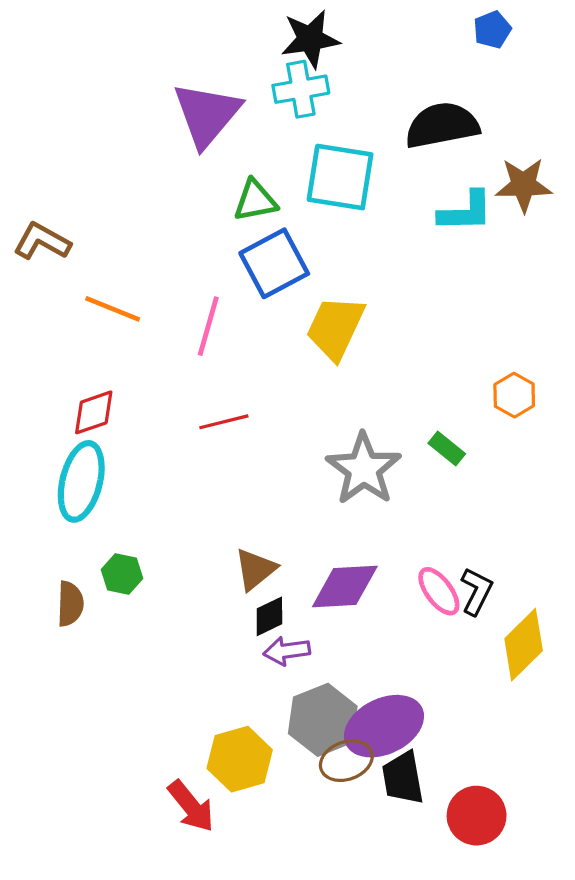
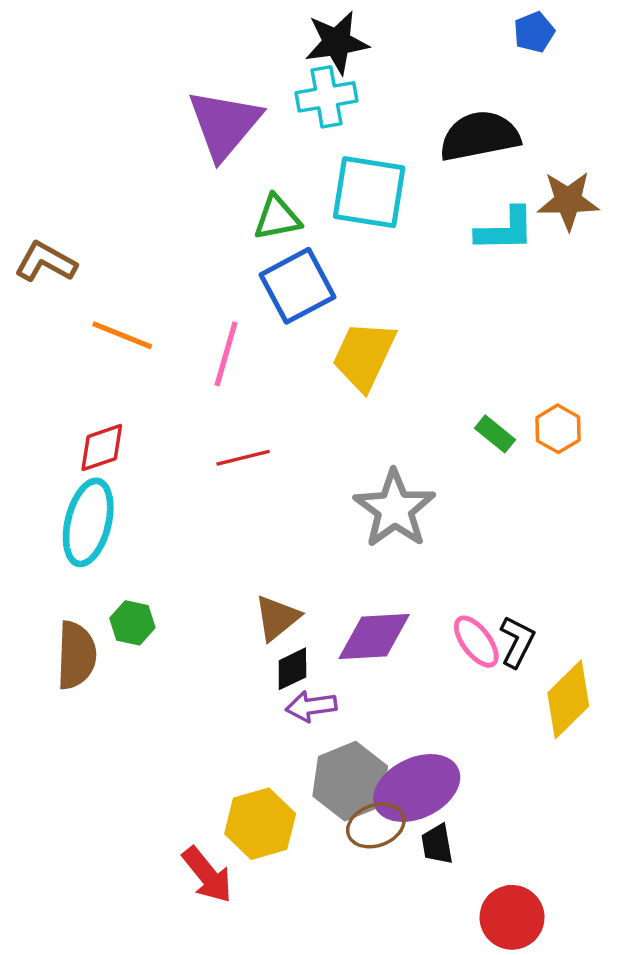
green rectangle: (447, 448) -> (495, 434), moved
brown semicircle: (70, 604) -> (76, 655), size x1.4
black trapezoid: (403, 778) -> (437, 844), size x0.7
red circle: (477, 816) -> (512, 917), moved

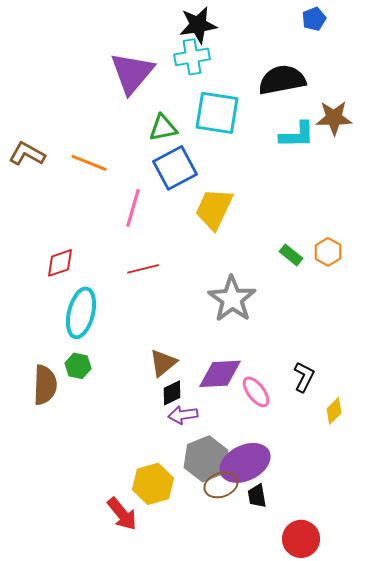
orange line: (122, 335) -> (89, 163), moved
cyan ellipse: (88, 522) -> (81, 313), moved
pink ellipse: (476, 642) -> (256, 392), moved
yellow diamond: (568, 699) -> (334, 411), size x0.6

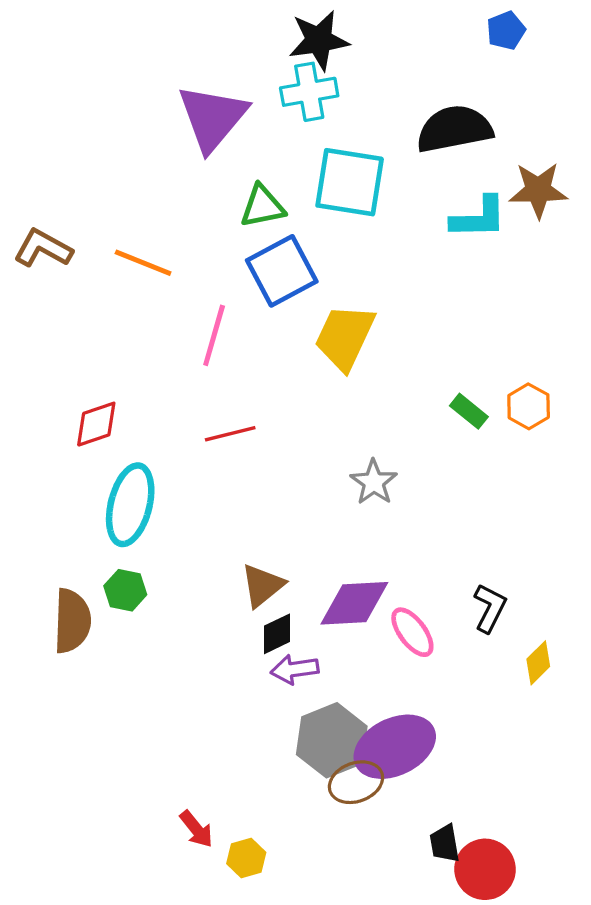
gray star: (232, 299) -> (374, 482), size x0.6
yellow hexagon: (153, 484) -> (246, 858), moved, size x0.6
black trapezoid: (257, 496) -> (445, 843), moved
red arrow: (122, 514) -> (196, 829), size x0.7

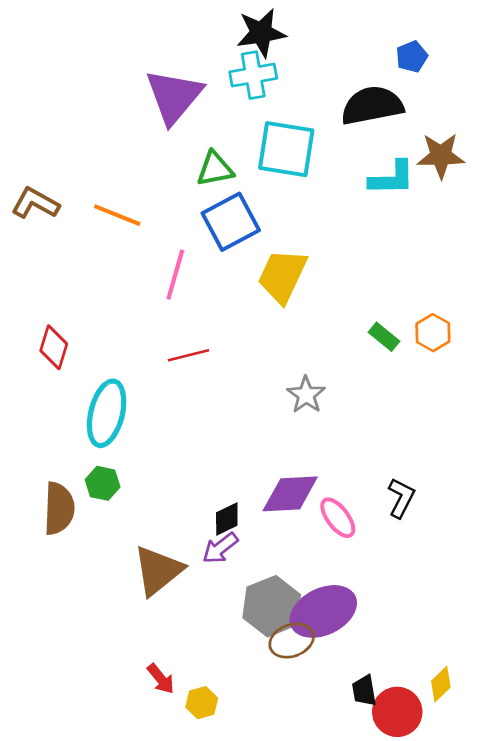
blue pentagon: (506, 31) -> (412, 57), moved
red diamond: (96, 424) -> (54, 347), moved, turned -54
brown triangle: (262, 585) -> (158, 571), moved, size x1.4
yellow diamond: (538, 663) -> (441, 684), moved
purple arrow: (295, 669) -> (220, 548), moved, turned -30

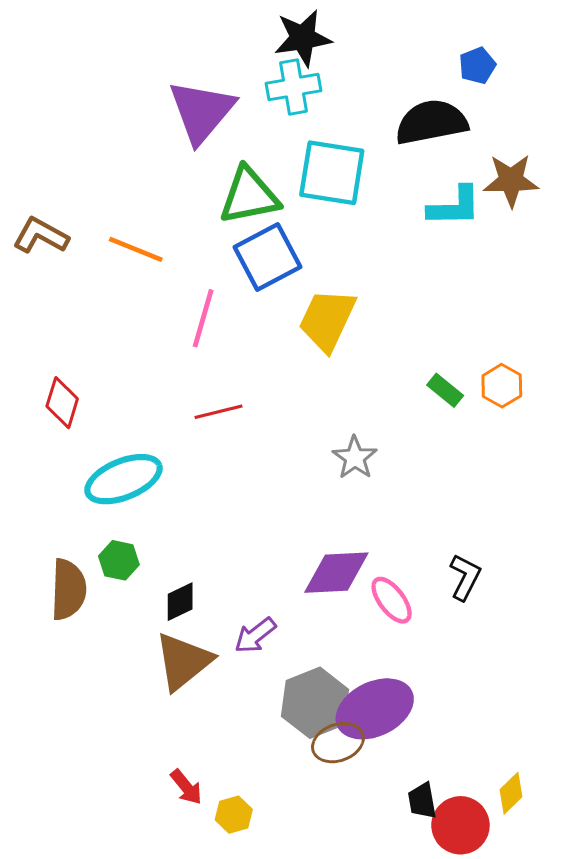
green triangle: (215, 169) -> (249, 196), size x1.4
cyan ellipse: (107, 413) -> (123, 479), turned 54
black diamond: (227, 519) -> (180, 602), moved

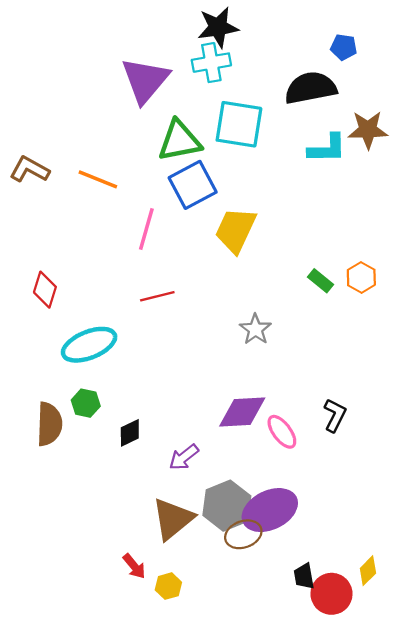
blue pentagon: (477, 66) -> (344, 47), turned 30
brown triangle: (183, 661) -> (173, 519), moved

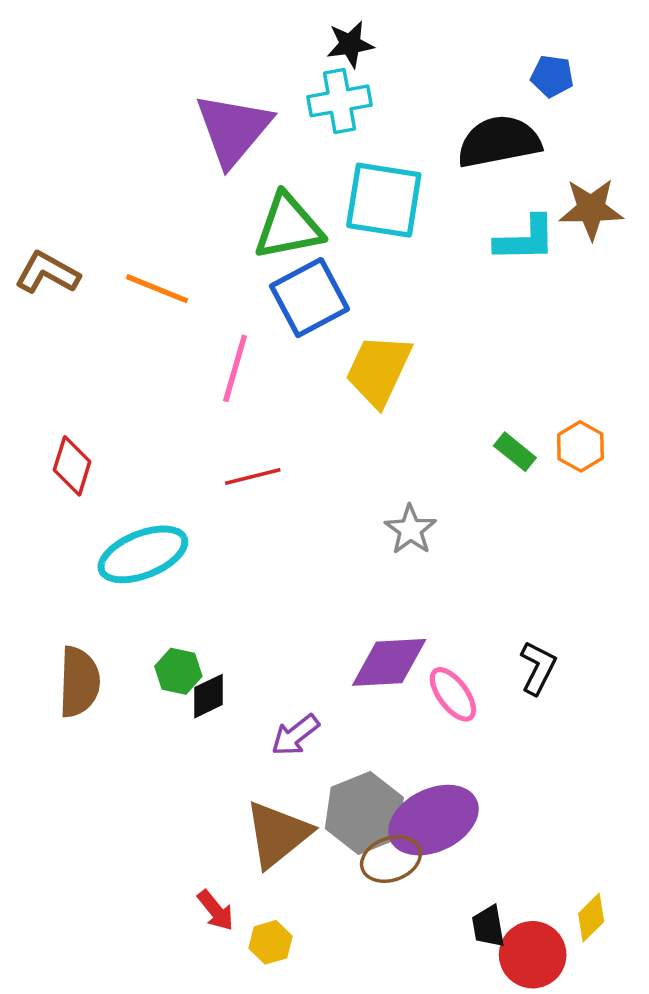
black star: (218, 27) -> (350, 44), size x0.7
green hexagon: (86, 403) -> (178, 671), moved

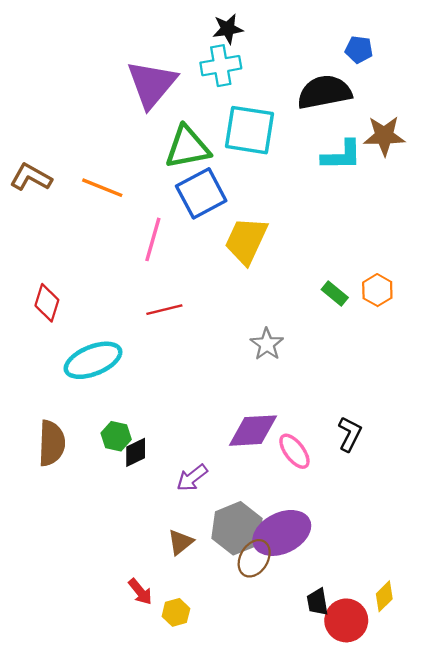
brown triangle: (278, 834) -> (180, 542), size x0.6
brown ellipse: (391, 859) -> (254, 558), turned -39

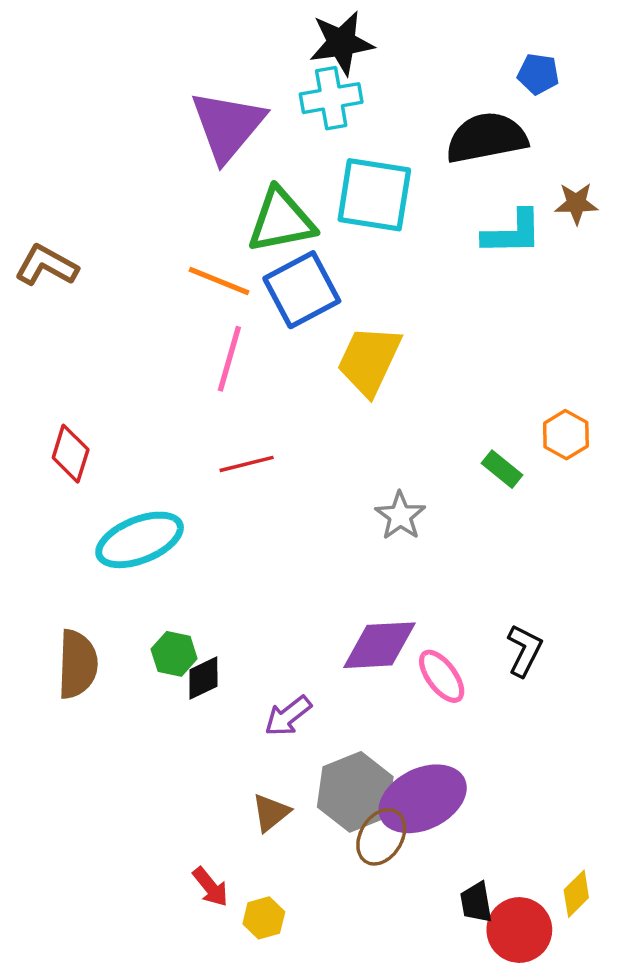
black star: (228, 29) -> (342, 43), size x1.4
brown star: (384, 136) -> (576, 203), size x0.7
orange line: (102, 188) -> (219, 281), moved
green rectangle: (335, 294) -> (502, 469), moved

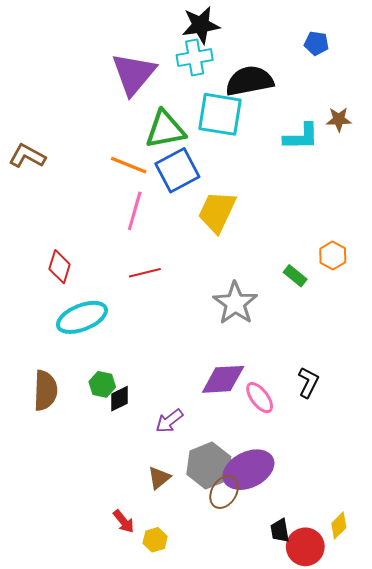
black semicircle: (487, 138) -> (249, 81), moved
red diamond: (71, 454) -> (60, 267), moved
gray star: (400, 516) -> (235, 303), size x1.5

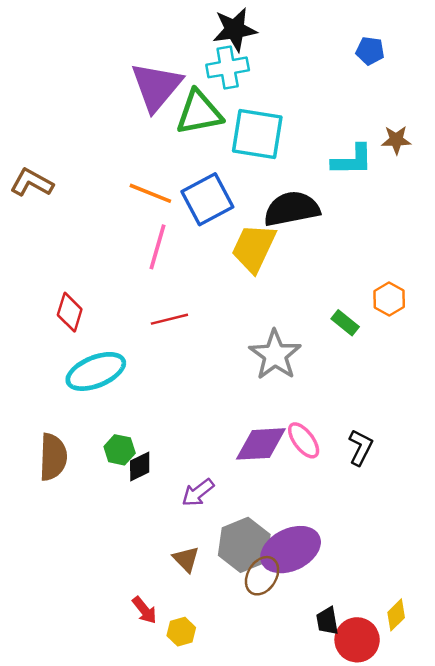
black semicircle: (249, 81) -> (292, 209), moved
green triangle: (165, 130) -> (199, 113), moved
pink ellipse: (260, 398) -> (304, 440), moved
brown triangle: (159, 478) -> (186, 559), turned -35

